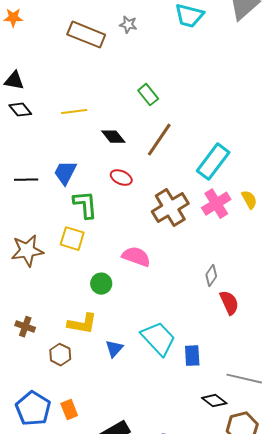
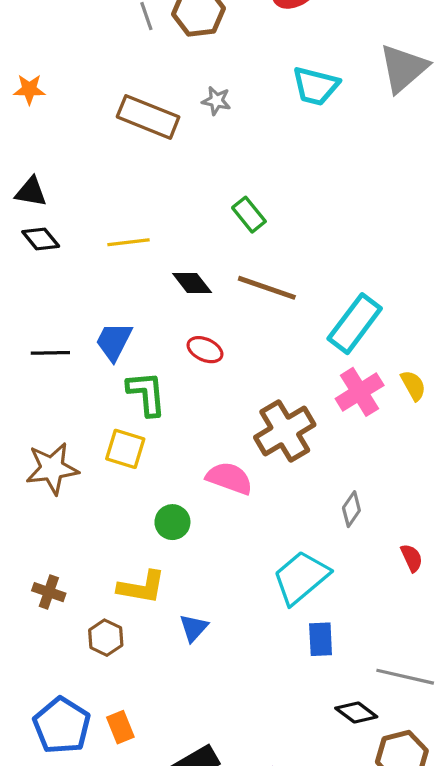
brown line: (159, 140) -> (267, 288), turned 75
brown cross: (170, 208) -> (285, 431), moved
red semicircle: (229, 303) -> (412, 558), moved, size x0.7
cyan trapezoid: (158, 339) -> (301, 577), moved, turned -87

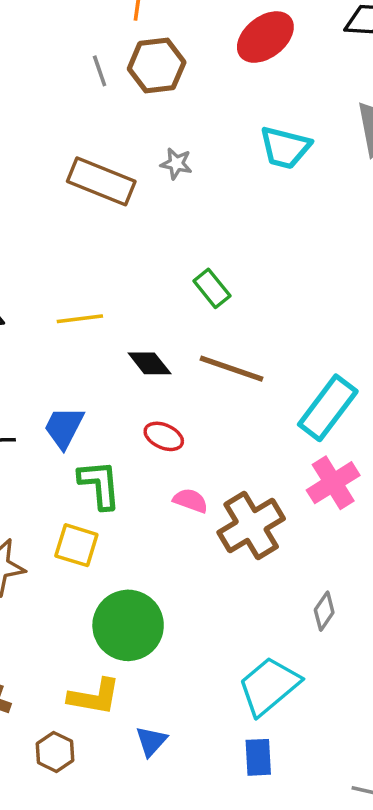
pink semicircle: (229, 478) -> (190, 501), moved, size x0.7
green circle: (172, 522) -> (128, 625), size x1.8
blue rectangle: (321, 639) -> (258, 757), moved

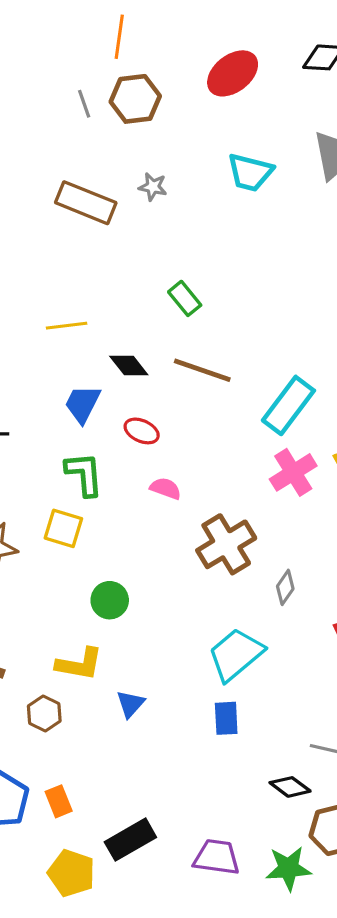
blue trapezoid: (64, 427) -> (83, 404), moved
brown cross: (251, 526) -> (226, 544), moved
green circle: (128, 625) -> (110, 600), size x0.6

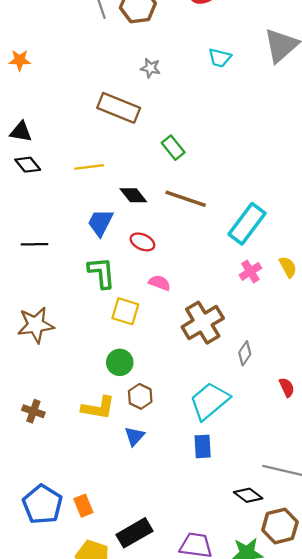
cyan trapezoid: (250, 172) -> (220, 58), size x0.7
brown rectangle: (86, 203) -> (119, 108), moved
pink cross: (293, 472) -> (250, 271), size x0.7
yellow square: (63, 528) -> (125, 311), moved
brown hexagon: (44, 713) -> (140, 396), moved

